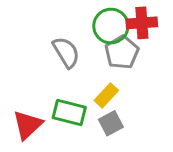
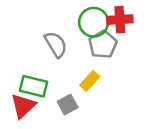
green rectangle: (69, 112) -> (34, 86), moved
gray square: (111, 123) -> (68, 104), moved

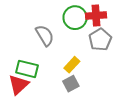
gray pentagon: (103, 44) -> (100, 40), moved
gray square: (68, 104) -> (71, 84), moved

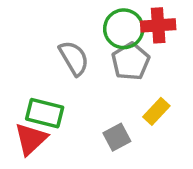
gray pentagon: (100, 40) -> (131, 61), moved
yellow rectangle: (72, 65) -> (156, 111), moved

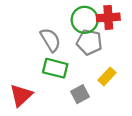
gray pentagon: (131, 61) -> (89, 42), turned -30
green rectangle: (45, 113) -> (55, 68), moved

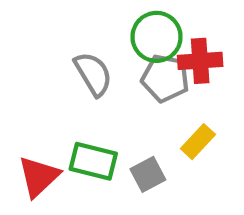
red cross: (108, 17) -> (200, 61), moved
green rectangle: (55, 68) -> (93, 161), moved

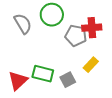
green circle: (157, 37) -> (52, 15), moved
gray semicircle: (93, 74) -> (23, 24), moved

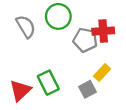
green rectangle: (43, 74) -> (48, 83), turned 50
gray square: (68, 80) -> (87, 89), moved

